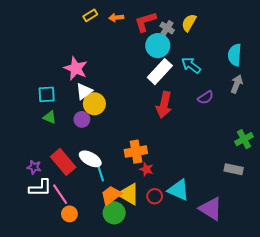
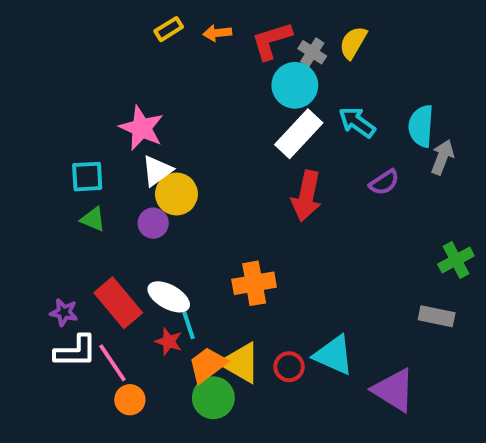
cyan semicircle: (235, 55) -> (421, 126), moved
red star: (146, 169) -> (169, 341), moved

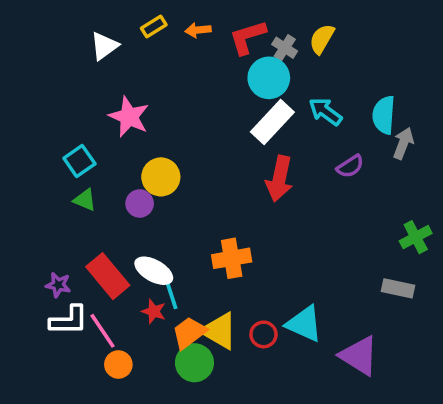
white triangle: (157, 171) -> (104, 46), moved
cyan square: (87, 177) -> (79, 161), turned -32

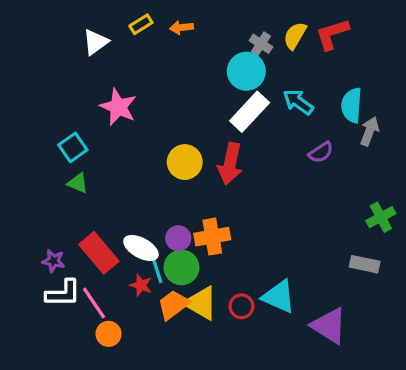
red L-shape: (248, 37) -> (332, 34), moved
yellow circle: (161, 177) -> (185, 162), moved
red arrow: (279, 179) -> (230, 164), moved
purple circle: (140, 203) -> (178, 238), moved
green circle: (194, 363) -> (181, 267), moved

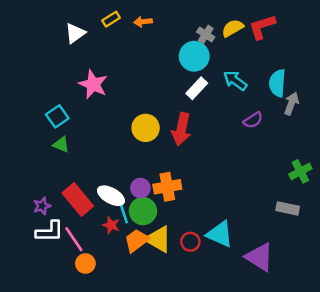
yellow semicircle: (295, 36) -> (233, 28), turned 30
white rectangle: (250, 112) -> (197, 88), size x0.7
purple star: (53, 261) -> (42, 206), turned -30

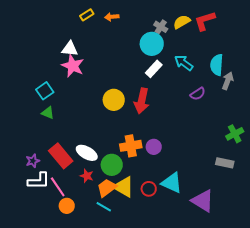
white triangle: (75, 33) -> (70, 49), moved, turned 42
purple circle: (140, 188) -> (154, 147), moved
cyan line: (124, 214) -> (104, 207), moved, turned -42

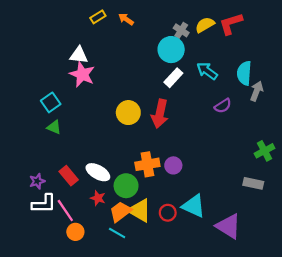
orange arrow: (112, 17) -> (126, 19), turned 40
red rectangle: (61, 156) -> (69, 176), size x0.7

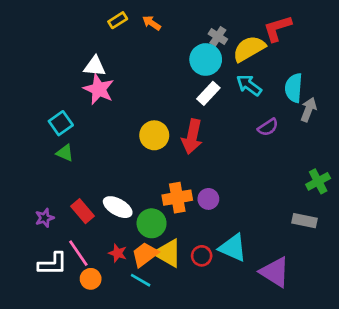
yellow semicircle: (205, 25) -> (249, 49), moved, size x1.4
red star: (98, 198) -> (118, 253), moved
white L-shape: (44, 204) -> (53, 264), moved

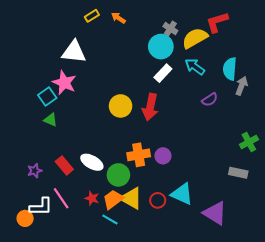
white triangle: (95, 66) -> (74, 52), size x1.4
pink star: (99, 89) -> (64, 83), moved
orange circle: (91, 279) -> (25, 218), moved

